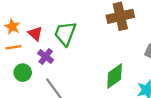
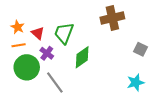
green circle: (23, 73) -> (27, 67), size x1.6
green diamond: (115, 76) -> (82, 57), moved

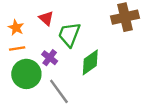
red triangle: (38, 33) -> (46, 18), moved

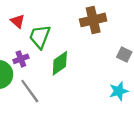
purple cross: (50, 58) -> (21, 59), turned 32

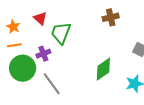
brown cross: (93, 20) -> (111, 17), size x0.7
green diamond: (60, 63) -> (103, 69), moved

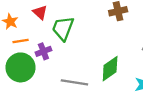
orange line: (14, 45) -> (21, 41), moved
gray line: (52, 84) -> (74, 82), moved, turned -45

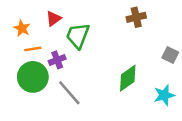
red triangle: (40, 12) -> (54, 19), turned 42
gray line: (74, 82) -> (69, 93), moved, turned 40

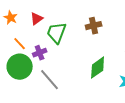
brown cross: (136, 17) -> (94, 26), moved
orange star: (22, 28) -> (11, 18), moved
orange line: (33, 49) -> (20, 44), turned 56

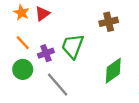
orange star: (11, 18) -> (22, 13), moved
green trapezoid: (57, 33) -> (73, 46), moved
green circle: (20, 67) -> (23, 69), size x0.7

